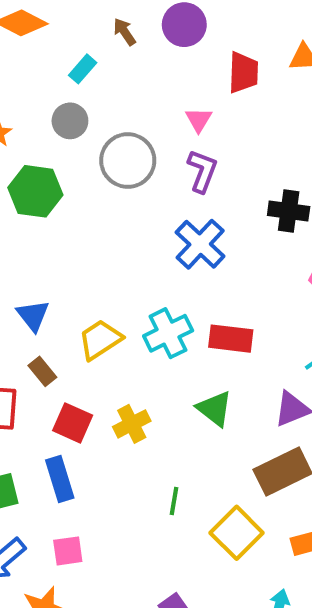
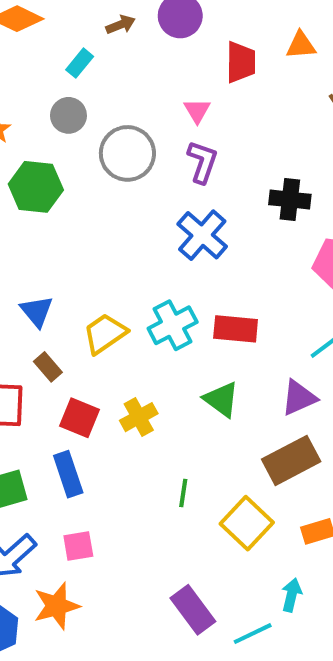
brown arrow: (125, 32) -> (121, 25), turned 104

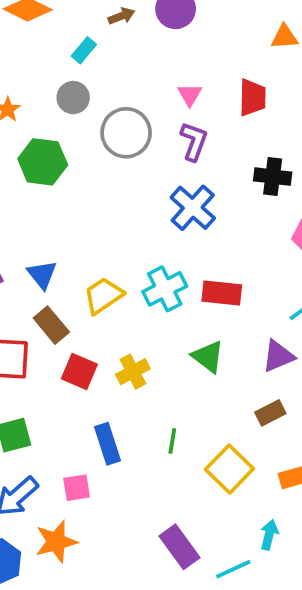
red trapezoid: (241, 62) -> (252, 97), moved
brown rectangle: (48, 367) -> (51, 325), size x1.4
brown rectangle: (291, 460) -> (270, 413), size x0.6
blue rectangle: (68, 474) -> (107, 444), moved

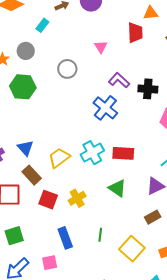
red trapezoid: (252, 97) -> (135, 33), moved
gray circle: (73, 98) -> (26, 51), moved
gray circle: (126, 133) -> (67, 69), size x0.7
purple L-shape: (194, 141) -> (119, 80), moved, turned -65

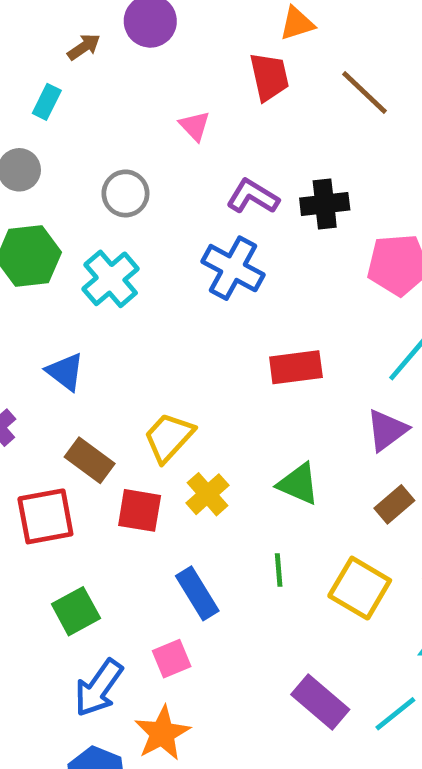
blue triangle: (25, 148) -> (65, 372), moved
cyan cross: (92, 153) -> (111, 279), moved
yellow trapezoid: (59, 158) -> (169, 437), moved
green triangle: (117, 188) -> (298, 484), moved

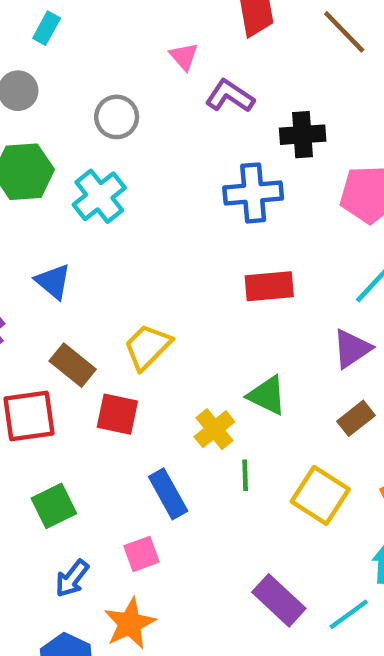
purple L-shape: (253, 197) -> (230, 96), moved
blue cross: (233, 268) -> (253, 193), moved, turned -36
yellow cross: (207, 494) -> (214, 429), moved
blue arrow: (99, 688) -> (72, 578), size x0.7

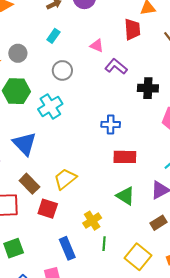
cyan rectangle: (47, 28) -> (53, 36), moved
pink triangle: (184, 56) -> (97, 46), turned -32
blue cross: (253, 193) -> (111, 124), moved, size x0.7
blue triangle: (53, 281) -> (25, 144), size x1.4
green triangle: (267, 395) -> (125, 196), moved

